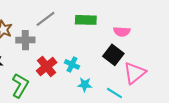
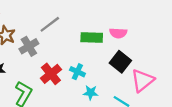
green rectangle: (86, 20) -> (92, 37), moved
pink semicircle: (122, 32) -> (118, 33), moved
gray cross: (25, 40) -> (29, 46), turned -30

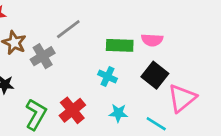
cyan cross: (77, 72) -> (107, 76), moved
red cross: (51, 74) -> (72, 110), moved

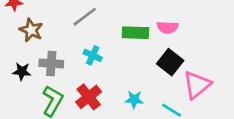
gray cross: (43, 56) -> (51, 63), moved, turned 35
cyan cross: (107, 76) -> (93, 55), moved

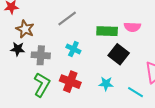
black square: (170, 62) -> (119, 54), moved
black star: (22, 71) -> (18, 49), moved
red cross: (89, 97) -> (70, 82), turned -30

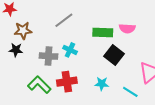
brown star: (25, 29) -> (23, 30), turned -30
gray cross: (41, 55) -> (49, 56), moved
red cross: (70, 82) -> (67, 82), turned -30
green L-shape: (42, 85) -> (39, 85), turned -75

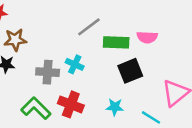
gray line: (64, 20) -> (89, 27), moved
black square: (114, 55) -> (130, 71), turned 30
red cross: (67, 82) -> (71, 104), turned 30

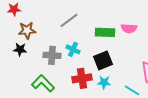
gray line: (89, 27) -> (69, 20), moved
black square: (130, 71) -> (103, 60), moved
red cross: (71, 104) -> (82, 78), moved, turned -30

